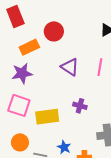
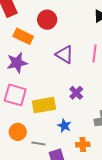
orange rectangle: (29, 47) -> (23, 36), turned 54
purple cross: (80, 106) -> (76, 93), turned 32
blue star: (64, 147) -> (64, 126), moved

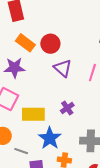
red circle: (47, 20) -> (50, 44), moved
blue star: (64, 126) -> (50, 138), size x1.6

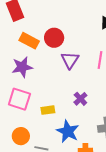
purple triangle: (63, 68) -> (70, 60), turned 30
yellow rectangle: (33, 114) -> (48, 110), size x0.6

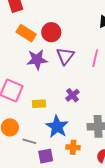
purple star: (22, 67) -> (37, 60), moved

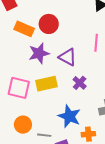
purple triangle: (65, 56) -> (68, 57), moved, turned -30
yellow rectangle: (39, 104) -> (46, 84), moved, size x1.5

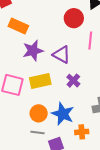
red circle: (49, 24) -> (74, 18), moved
orange circle: (23, 125) -> (39, 113), moved

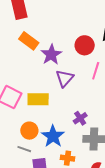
purple star: (33, 51) -> (51, 55), moved, turned -30
purple triangle: (62, 55) -> (65, 78), turned 30
purple cross: (73, 81) -> (80, 118), moved

